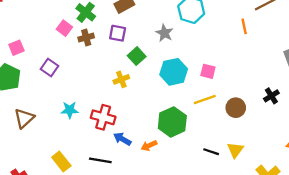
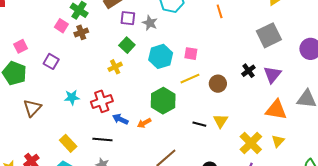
purple square: (118, 33) -> (128, 18), moved
red cross: (103, 117) -> (102, 101), turned -30

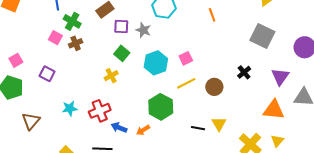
gray square: (269, 35) -> (262, 36), turned -35
pink square: (191, 54) -> (186, 58), turned -32
purple triangle: (272, 75) -> (280, 77), moved

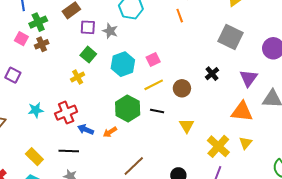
green cross: (72, 21) -> (38, 22), turned 36
black line: (198, 128) -> (157, 111), moved

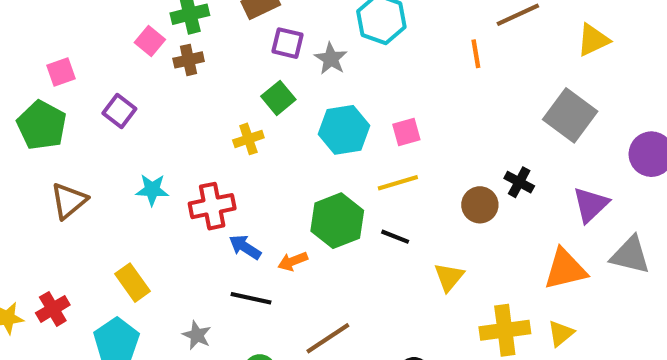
black cross: (212, 74) -> (519, 182), turned -32
brown circle: (182, 88) -> (480, 205), moved
orange triangle: (242, 112) -> (565, 269), turned -30
yellow cross: (218, 146) -> (505, 330), turned 30
black line: (69, 151) -> (251, 298), moved

